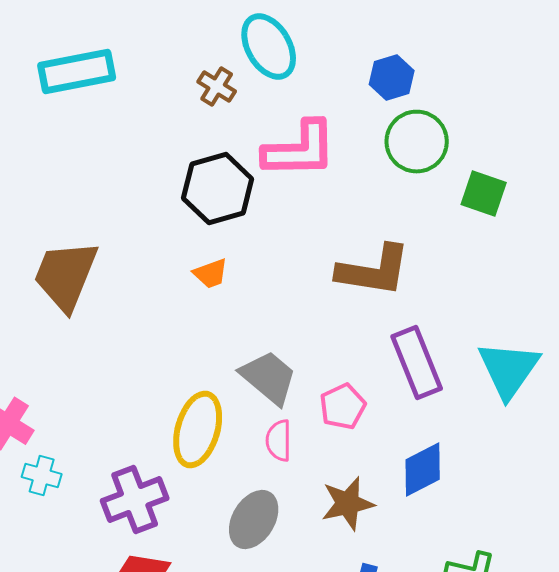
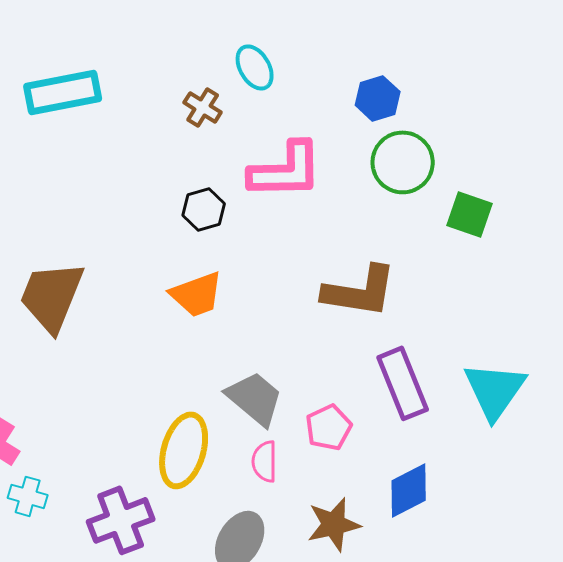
cyan ellipse: (269, 46) -> (255, 67), size x0.7
black hexagon: (218, 188) -> (204, 209), size x0.6
orange trapezoid: (211, 274) -> (197, 294), size x1.5

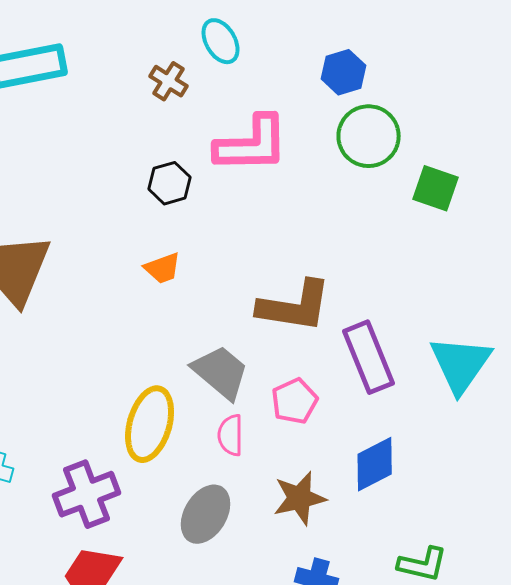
brown L-shape: (360, 291) -> (295, 306), moved
orange trapezoid: (197, 294) -> (163, 268), size x0.7

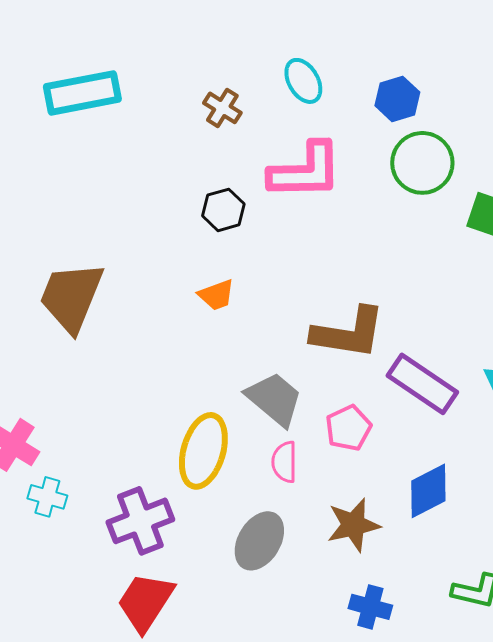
cyan ellipse: (221, 41) -> (303, 81), moved
purple rectangle: (369, 357) -> (422, 384), turned -34

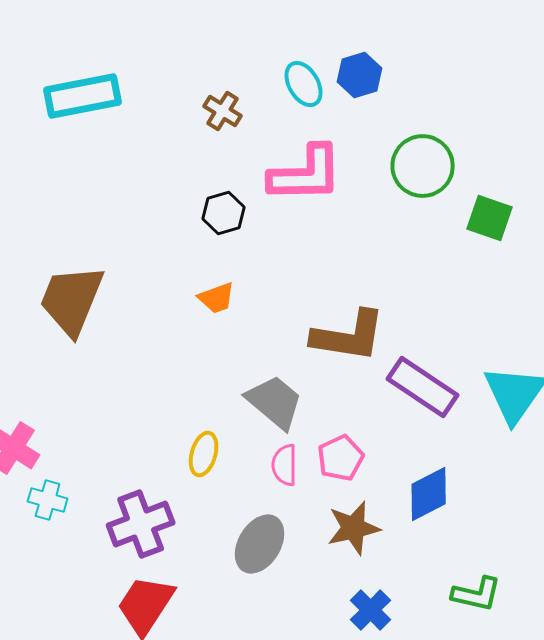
blue hexagon: (397, 99) -> (360, 75), moved
pink pentagon: (348, 428) -> (341, 458), moved
yellow ellipse: (203, 451) -> (204, 454), size x0.6
blue cross: (370, 607) -> (371, 610), turned 30

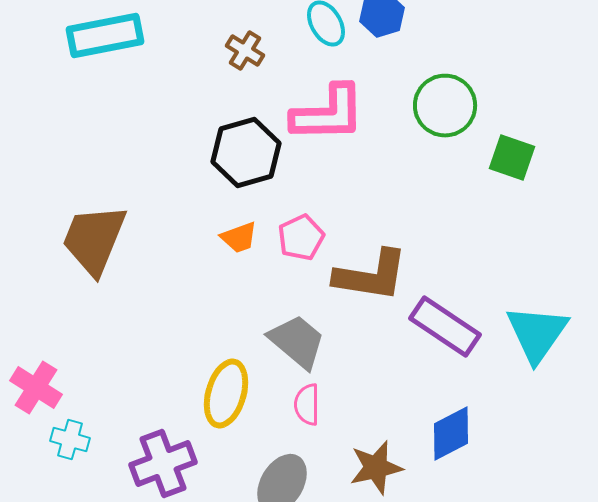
black hexagon: (224, 213) -> (246, 152), size x1.6
yellow ellipse: (204, 454) -> (226, 394), size x1.5
pink pentagon: (341, 458) -> (301, 238), moved

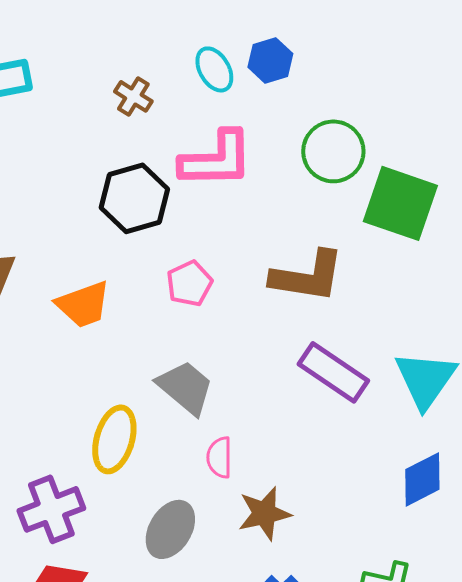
green square: (512, 158) -> (400, 203), size x1.6
orange trapezoid: (239, 238) -> (83, 304), moved, size x1.5
brown L-shape: (371, 276) -> (307, 276), moved
pink semicircle: (307, 404) -> (219, 457), moved
blue diamond: (451, 434) -> (422, 479), moved

